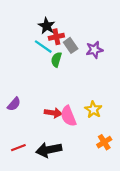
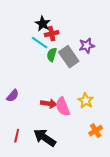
gray rectangle: (71, 45) -> (69, 57), moved, size x1.5
red line: (18, 148) -> (17, 136), turned -56
black arrow: (49, 150) -> (45, 138), turned 45

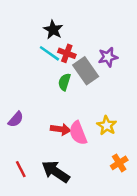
red cross: (52, 34) -> (67, 53), moved, turned 32
green semicircle: (52, 55) -> (64, 82), moved
red line: (17, 136) -> (21, 169), turned -40

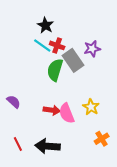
green semicircle: (64, 82) -> (55, 70), size x1.5
purple semicircle: (16, 119) -> (14, 102), turned -88
black arrow: (56, 172) -> (48, 146), turned -30

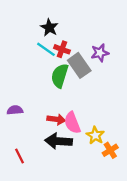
purple semicircle: (14, 102) -> (15, 110), turned -48
yellow star: (91, 107) -> (95, 135), moved
black arrow: (48, 146) -> (59, 141), moved

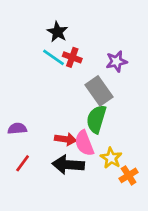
gray rectangle: (79, 65) -> (99, 91), moved
green semicircle: (60, 76) -> (96, 119), moved
red line: (20, 156) -> (23, 163), moved, turned 63

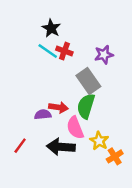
purple semicircle: (17, 128) -> (43, 115), moved
red arrow: (66, 139) -> (58, 107), moved

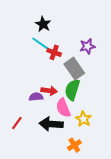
red cross: (64, 51) -> (54, 52), moved
orange cross: (115, 156) -> (74, 145), moved

